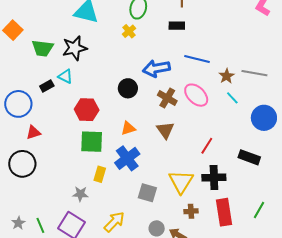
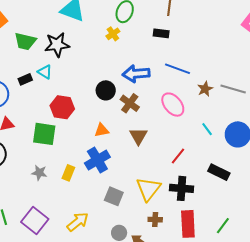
brown cross: (167, 98) -> (130, 103), moved
cyan line: (232, 98) -> (207, 129), moved
green square: (92, 142) -> (44, 134), moved
gray star: (80, 194) -> (39, 173), moved

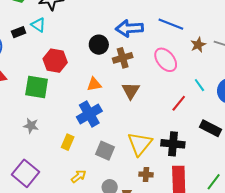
brown cross: (130, 103) -> (123, 58), turned 36
red line: (178, 156) -> (179, 103), moved
yellow rectangle: (68, 173) -> (68, 142), moved
yellow arrow: (78, 222) -> (79, 176), moved, size x0.7

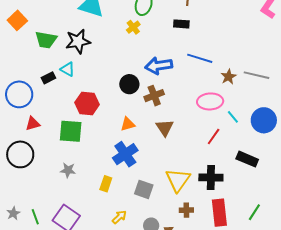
pink ellipse: (166, 60) -> (210, 101), moved, turned -50

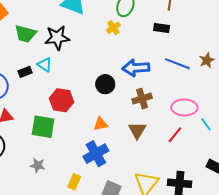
brown star: (228, 77) -> (207, 60), moved
brown cross: (154, 96) -> (142, 99), moved
red line: (214, 136) -> (175, 135), moved

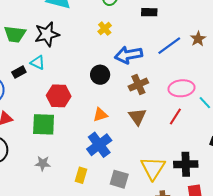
yellow cross: (113, 28) -> (105, 29), moved
blue line: (177, 64) -> (169, 46), turned -50

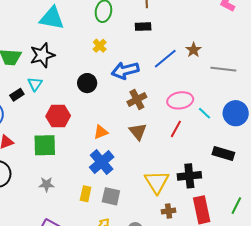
cyan triangle: (38, 63) -> (35, 84), turned 42
black circle: (100, 75) -> (87, 83), moved
gray square: (119, 179) -> (111, 196), moved

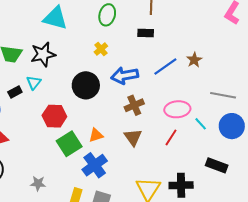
gray line: (223, 69) -> (223, 95), moved
black circle: (87, 83) -> (86, 85), size x1.4
green square: (45, 145) -> (69, 144), moved, turned -35

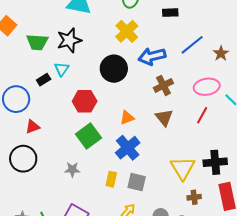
yellow cross: (101, 49) -> (127, 31), size x1.6
brown star: (194, 60) -> (221, 53), moved
green square: (69, 144) -> (88, 136), moved

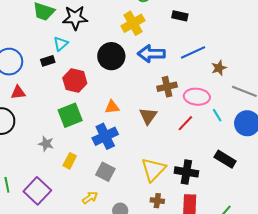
black rectangle: (44, 80) -> (48, 61), moved
brown cross: (163, 85) -> (167, 87), moved
yellow rectangle: (111, 179) -> (70, 161), moved

